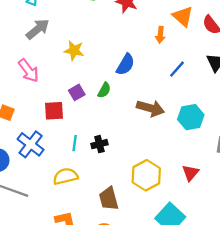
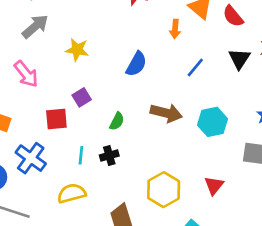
green semicircle: (104, 90) -> (117, 121), moved

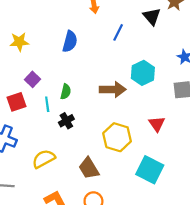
brown arrow: (166, 113) -> (113, 89), moved
cyan line: (81, 155) -> (47, 104), moved

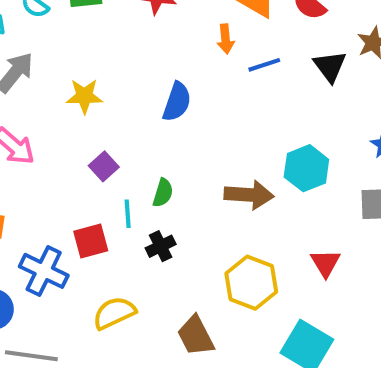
blue line: (118, 32) -> (264, 65), moved, turned 42
red square: (16, 102) -> (91, 241), moved

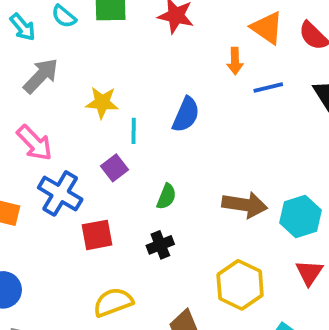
cyan hexagon: (306, 168) -> (300, 217), moved
cyan line: (128, 214) -> (134, 131), moved
blue cross: (44, 271) -> (60, 193), moved

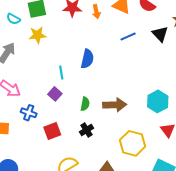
orange arrow: (235, 61) -> (96, 12), moved
yellow star: (102, 103) -> (37, 35), moved
blue cross: (60, 193) -> (29, 113), size x0.7
brown arrow: (245, 205) -> (115, 105), moved

